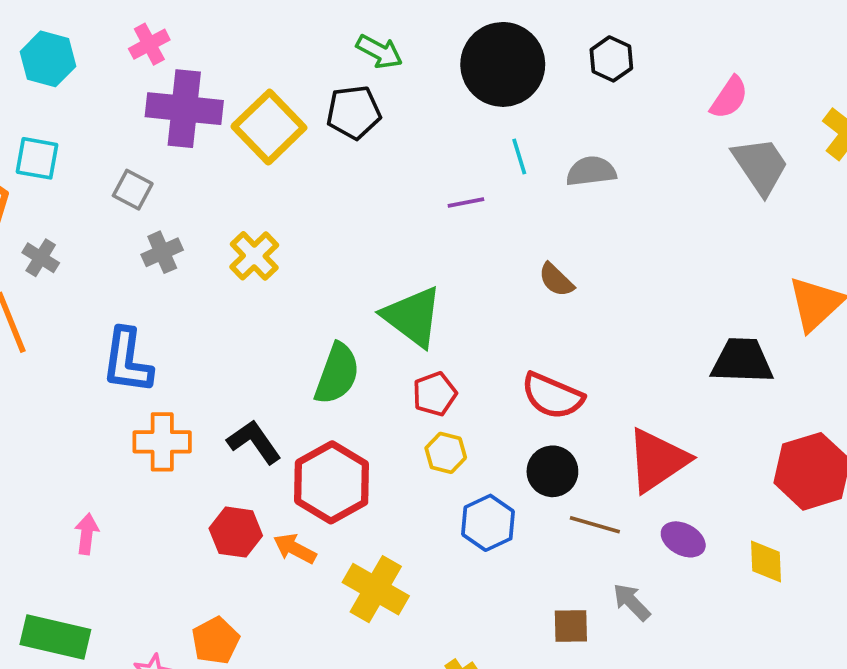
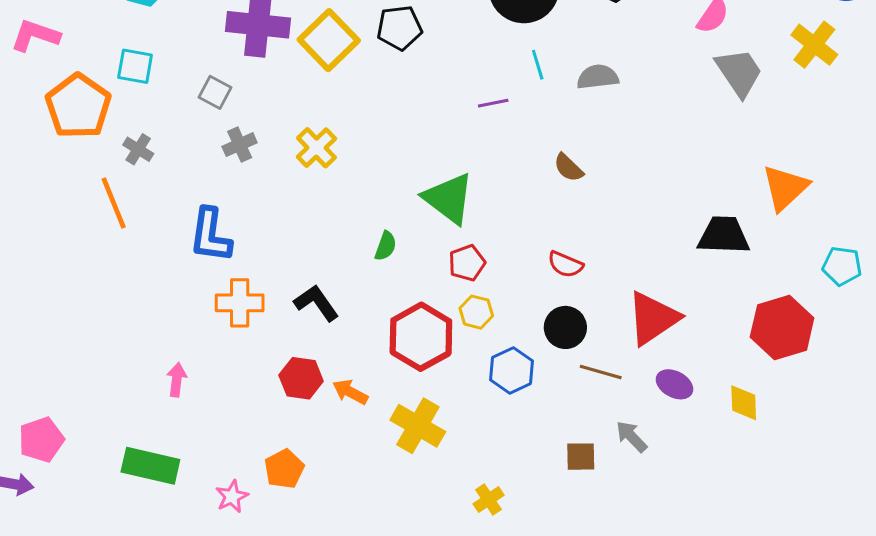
green semicircle: (337, 374) -> (386, 246), size x0.6
red semicircle: (552, 396) -> (565, 264), size x0.7
red hexagon: (332, 482) -> (421, 337), moved

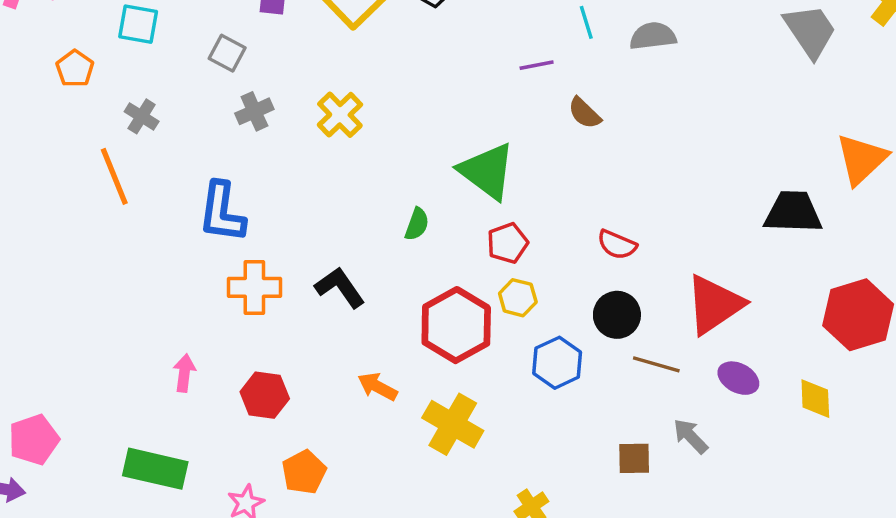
orange pentagon: (78, 106) -> (75, 69), size x0.5
brown semicircle: (568, 168) -> (584, 113), moved
red hexagon: (301, 378) -> (265, 395), moved

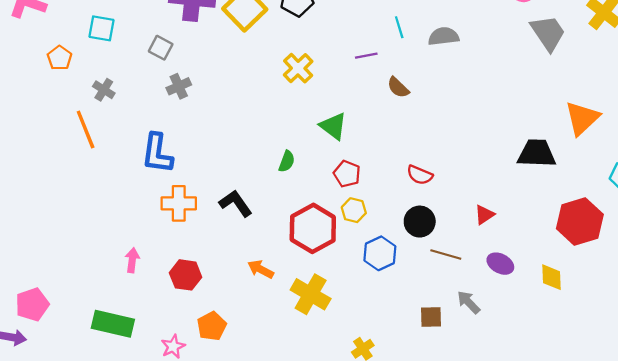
yellow cross: (340, 115) -> (298, 68), moved
green triangle: (487, 171) -> (333, 126), size x0.7
red pentagon: (508, 243) -> (347, 174), turned -30
red triangle: (714, 305) -> (484, 215), size x0.5

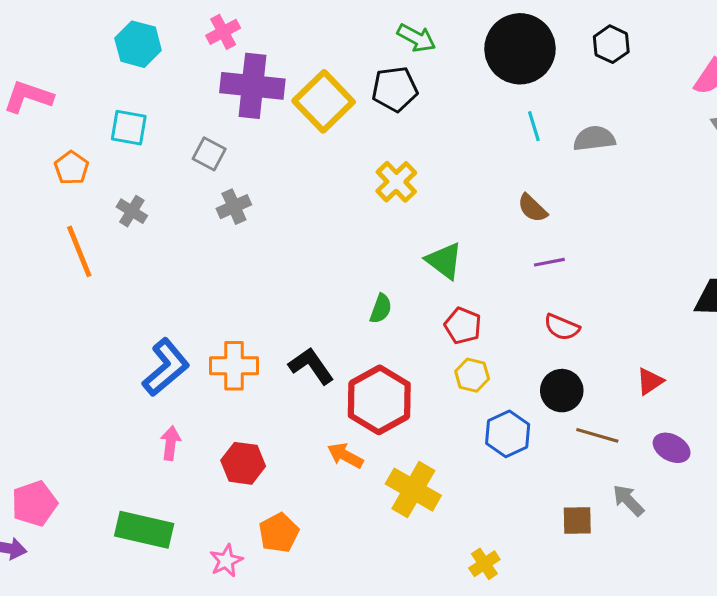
purple line: (366, 56) -> (549, 262), moved
orange line: (86, 130) -> (79, 251), moved
blue L-shape: (157, 153) -> (166, 367), moved, turned -138
red hexagon: (313, 228) -> (379, 400), moved

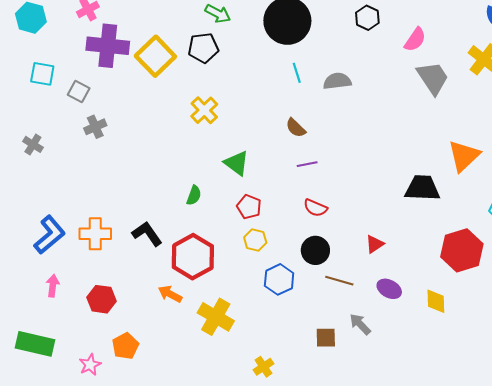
black hexagon: (611, 44) -> (367, 18), moved
cyan square: (129, 128) -> (42, 74), moved
gray cross: (132, 211) -> (33, 144), moved

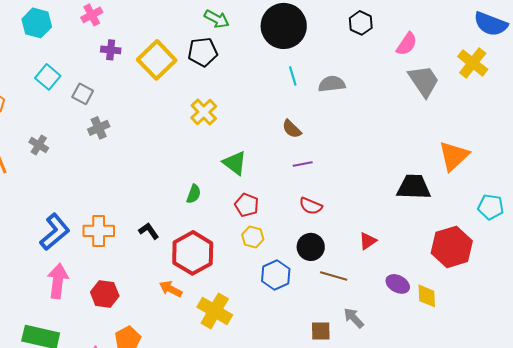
purple cross: (108, 46) -> (111, 50), size x0.5
cyan square: (42, 74) -> (48, 77), turned 30
black L-shape: (147, 234) -> (149, 231), size x0.7
pink arrow: (53, 286) -> (58, 281), size x1.6
purple ellipse: (389, 289) -> (398, 284), moved

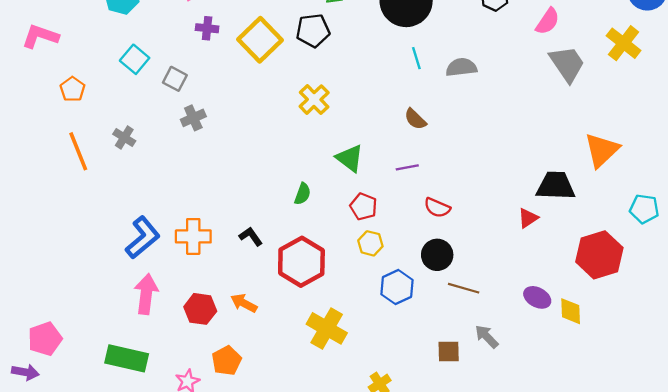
purple line: (303, 164) -> (407, 167), moved
red triangle: (368, 241) -> (528, 218), moved
orange arrow: (171, 289) -> (244, 303), moved

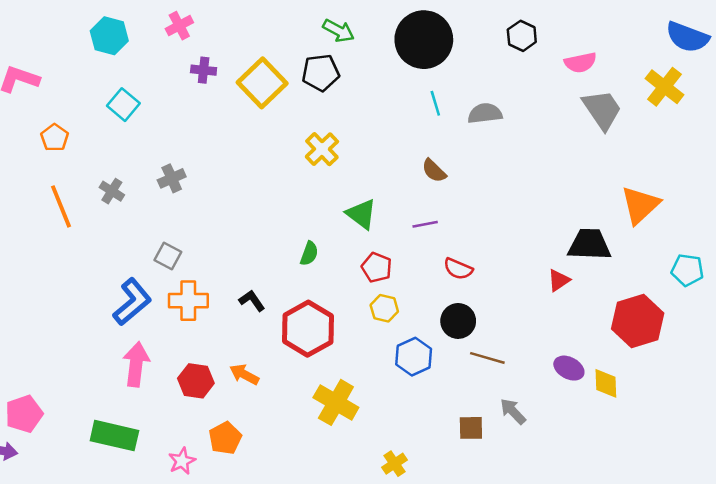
pink semicircle: (548, 21) -> (580, 63), turned 44
gray square: (175, 79) -> (168, 256), moved
gray cross: (193, 118) -> (172, 178), moved

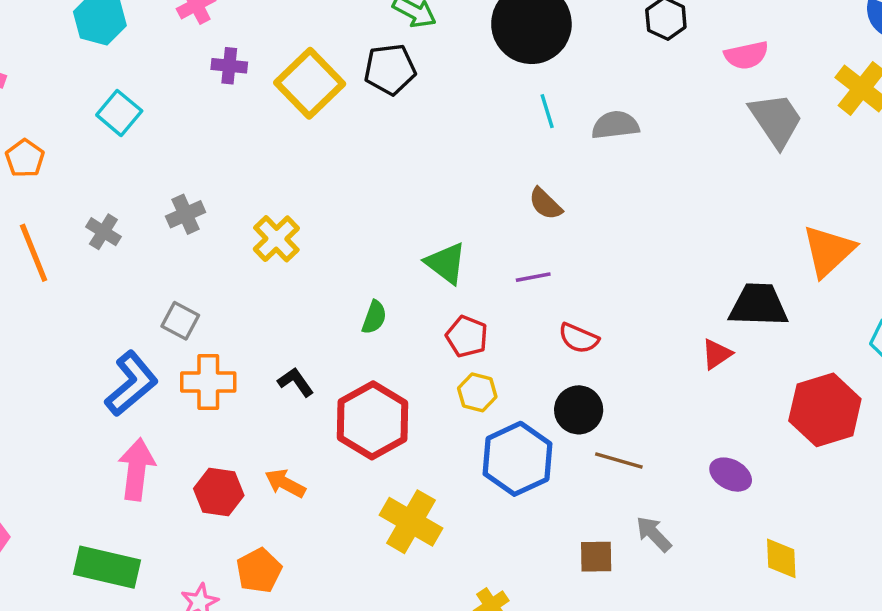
yellow cross: (322, 149) -> (276, 239), moved
blue hexagon: (414, 357) -> (517, 459), size x1.4
yellow diamond: (606, 383) -> (781, 558), moved

